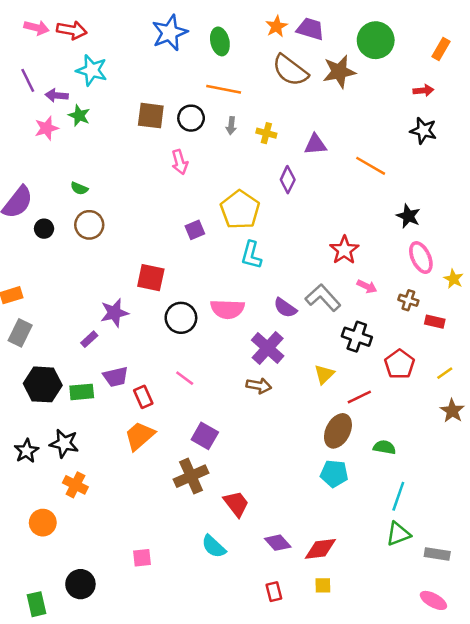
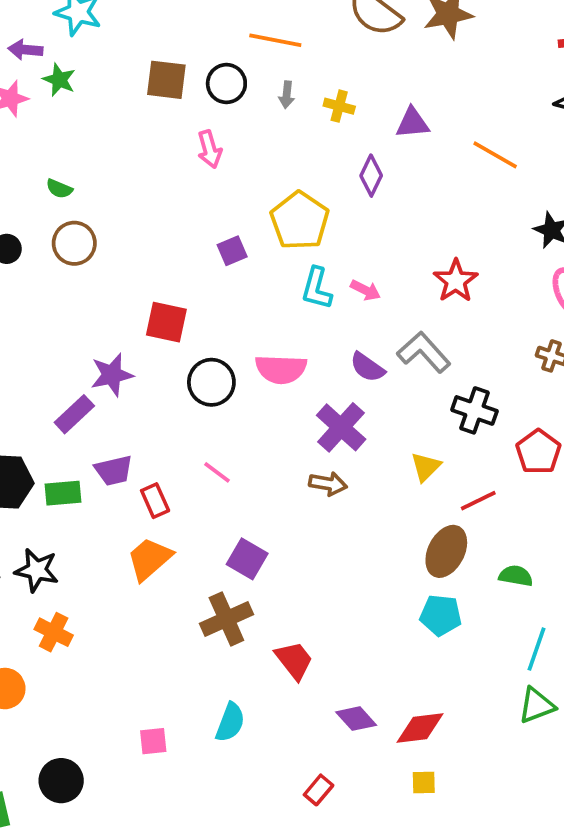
pink arrow: (367, 286) -> (365, 290), moved
purple rectangle: (89, 339) -> (74, 414), size x1.5
cyan semicircle: (214, 546) -> (230, 722), moved, turned -112
red rectangle: (274, 592) -> (319, 790), moved, turned 54

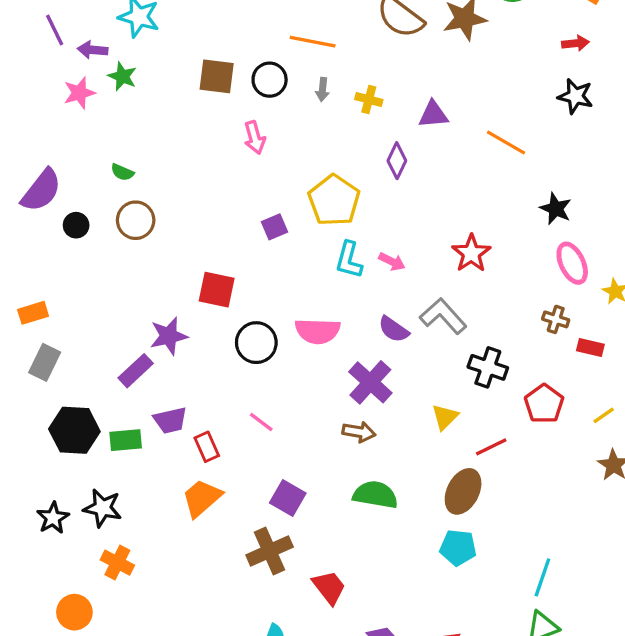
green semicircle: (516, 576) -> (375, 495), moved, size x1.5

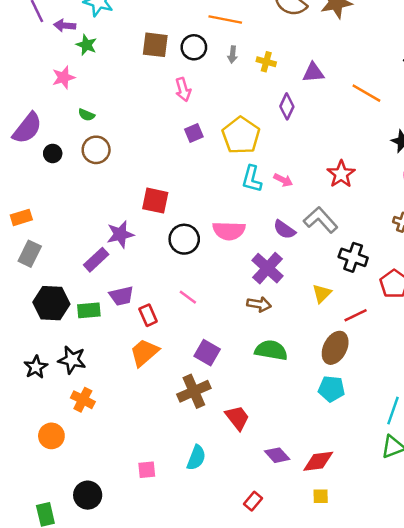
pink star: (79, 93) -> (64, 77), moved
purple square: (275, 227) -> (194, 133), moved

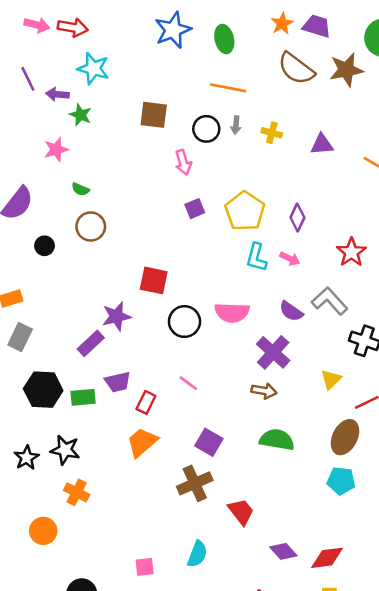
black circle: (194, 47) -> (206, 129), moved
purple diamond: (287, 106) -> (297, 218), moved
black circle: (53, 153) -> (45, 246), moved
red rectangle: (148, 315) -> (146, 402), turned 50

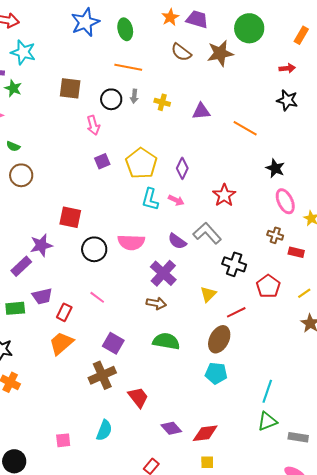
brown semicircle: (296, 69) -> (181, 52), size x0.7

